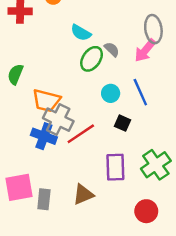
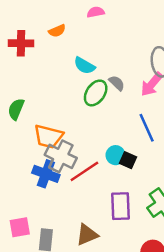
cyan circle: (111, 93) -> (116, 155), moved
pink square: (19, 187) -> (20, 227), size x0.7

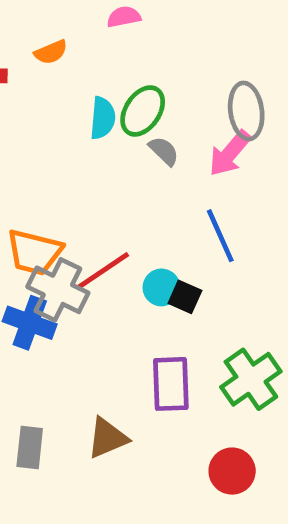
cyan semicircle: (84, 66) -> (103, 118), turned -115
green ellipse: (96, 93) -> (143, 111), moved
red line: (84, 171) -> (103, 271), moved

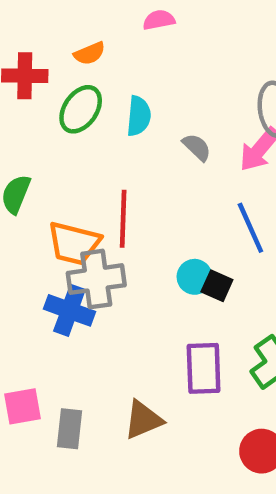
green ellipse: (143, 111) -> (81, 109), moved
red line: (103, 271) -> (123, 219), moved, turned -54
gray cross: (58, 290) -> (96, 279), turned -34

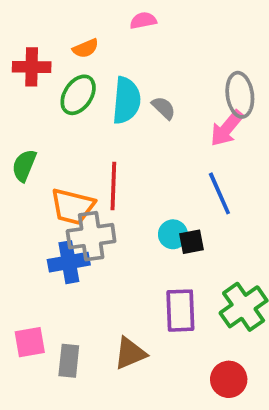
cyan semicircle: (139, 116) -> (126, 100), size x1.4
gray semicircle: (197, 147) -> (164, 108), moved
black square: (217, 286) -> (192, 242), turned -35
blue cross: (69, 310) -> (69, 262), turned -30

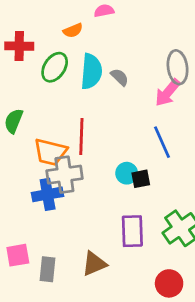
orange semicircle: (86, 48) -> (73, 30), moved

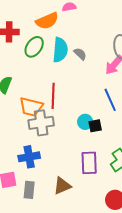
orange semicircle: (73, 30) -> (47, 21), size x1.6
blue cross: (48, 194) -> (29, 157), moved

